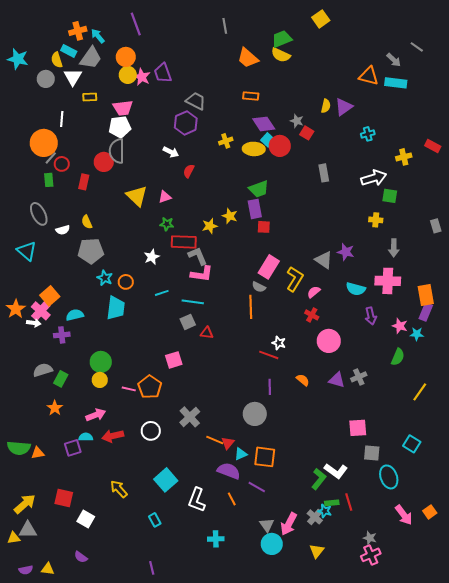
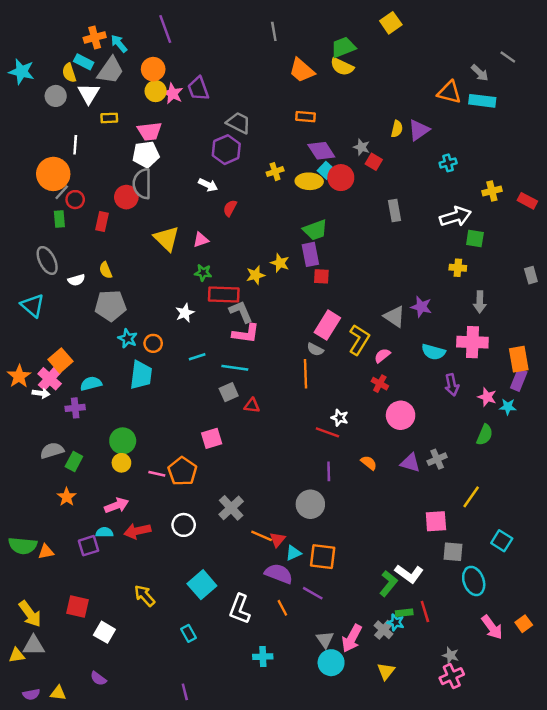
red rectangle: (433, 146) -> (527, 201), moved
yellow line: (420, 392) -> (471, 497), moved
yellow arrow: (25, 504) -> (30, 614), turned 95

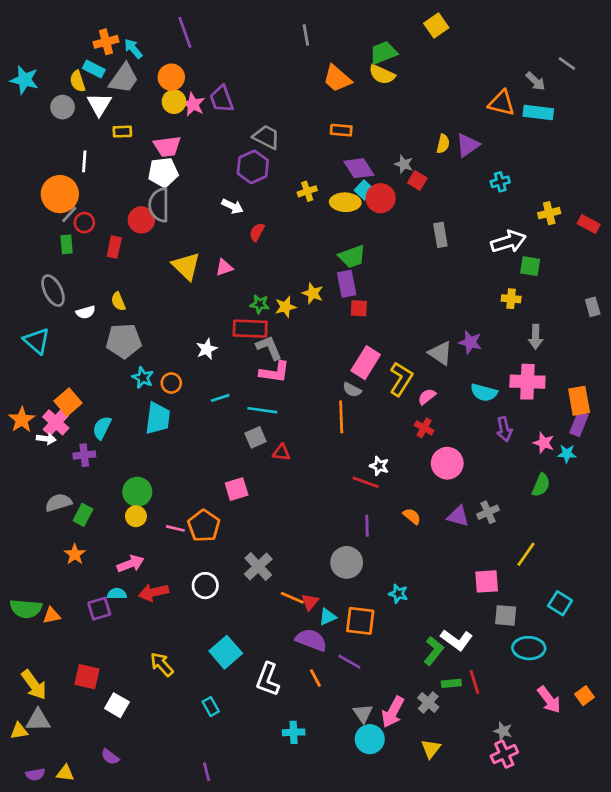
green star: (203, 273) -> (260, 304), moved
cyan semicircle: (91, 384) -> (102, 428), turned -50
cyan ellipse: (474, 581) -> (529, 648), turned -68
cyan star: (396, 622) -> (398, 594), moved

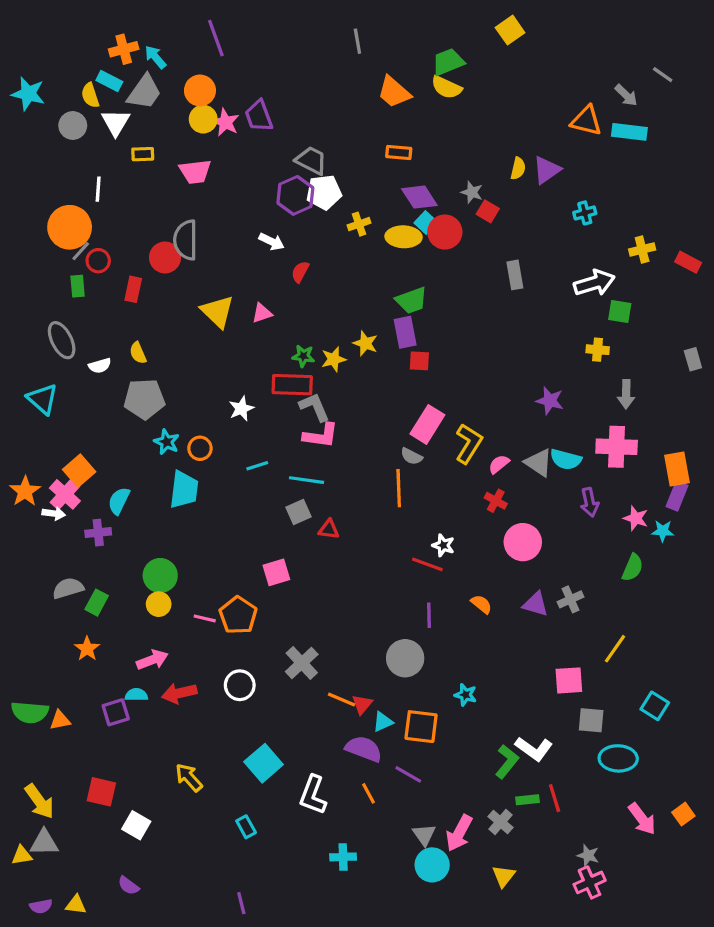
white pentagon: (163, 172) -> (324, 192), moved
gray triangle: (440, 353) -> (539, 463), moved

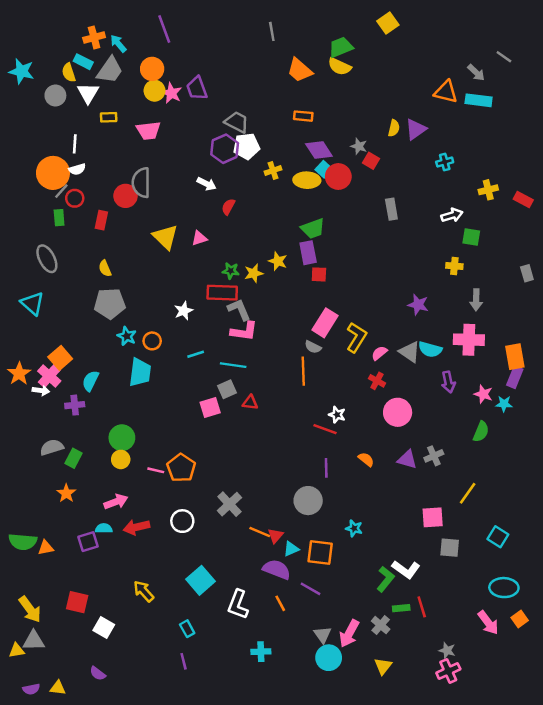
white arrow: (594, 283) -> (452, 215), size x0.7
white semicircle: (100, 366) -> (77, 169), moved
pink square: (276, 572) -> (210, 407), moved
cyan ellipse: (618, 758) -> (504, 588), moved
purple line: (241, 903) -> (184, 661), moved

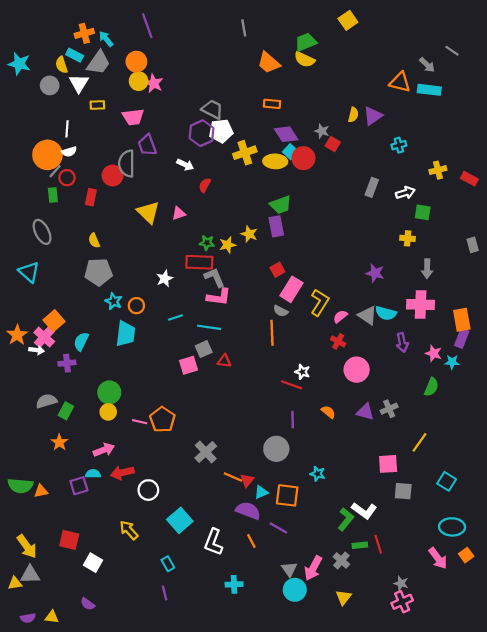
purple trapezoid: (197, 88) -> (147, 145), moved
yellow cross: (273, 170) -> (245, 153), size x1.5
gray rectangle: (391, 209) -> (372, 187), moved, turned 30
red square: (319, 274) -> (277, 270), moved, turned -32
white circle: (182, 521) -> (148, 490), moved

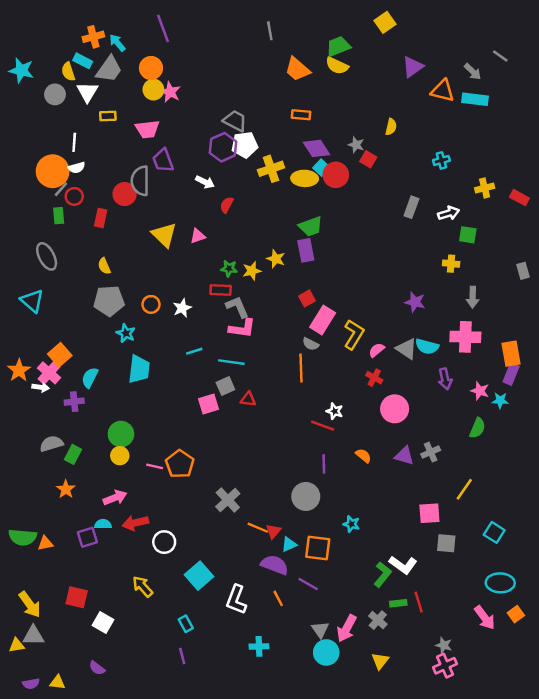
purple triangle: (373, 116) -> (413, 67), moved
red rectangle: (199, 262) -> (221, 290), size x0.7
orange circle: (136, 306) -> (151, 304), moved

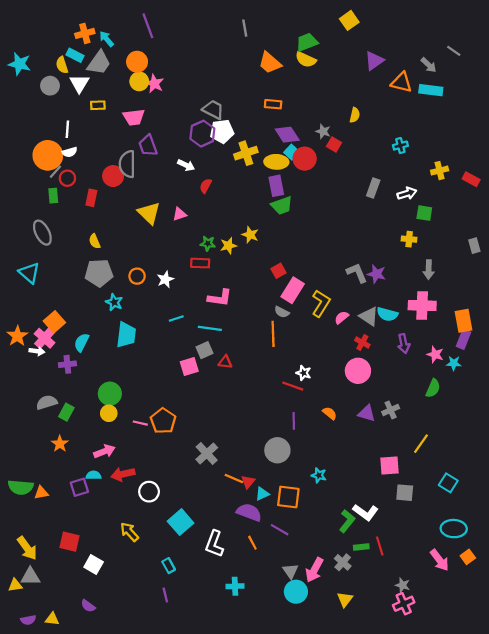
purple rectangle: (306, 250) -> (276, 186), moved
gray L-shape: (237, 307) -> (357, 273), moved
red cross: (374, 378) -> (362, 343), moved

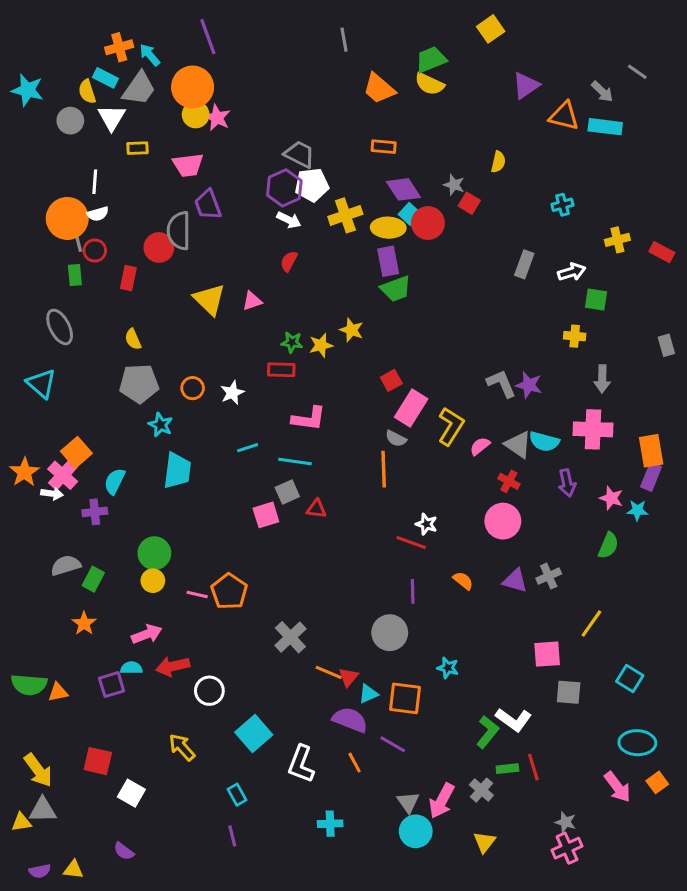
orange circle: (137, 62) -> (193, 87), size x1.4
white arrow: (186, 165) -> (289, 220), moved
gray line: (55, 172) -> (78, 241), turned -56

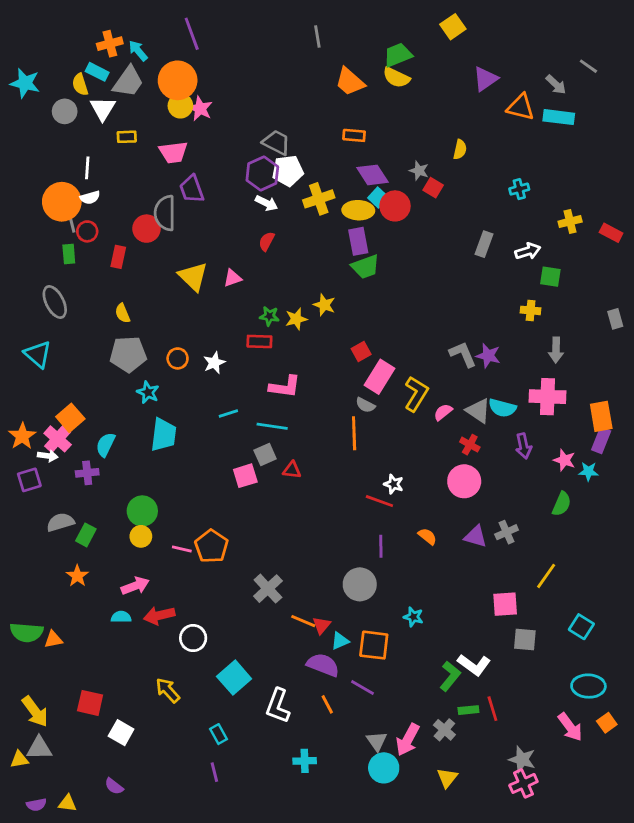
purple square: (112, 685) -> (29, 480), moved
gray star: (566, 822) -> (522, 759), size x1.4

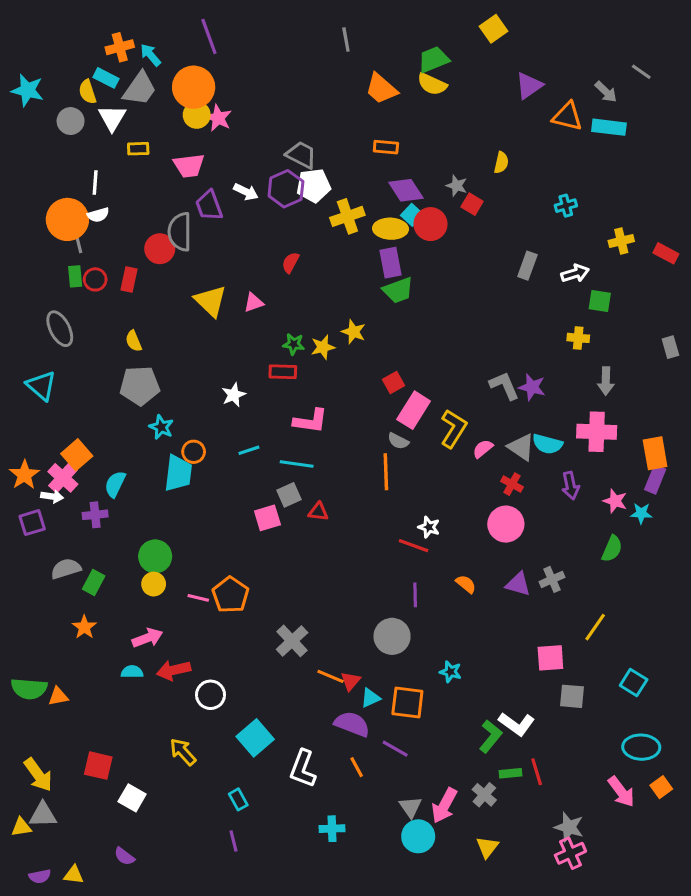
white arrow: (267, 203) -> (246, 192), moved
red circle: (87, 231) -> (95, 279), moved
orange circle: (178, 358) -> (194, 452), moved

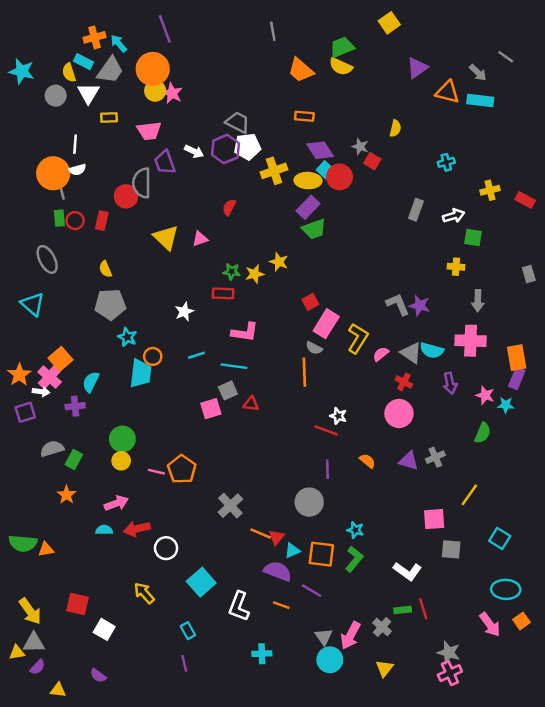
purple rectangle: (390, 263) -> (308, 207), turned 55
green L-shape: (490, 736) -> (354, 559), moved
orange line: (357, 767) -> (281, 605), turned -42
purple semicircle: (40, 876) -> (37, 667), moved, turned -35

